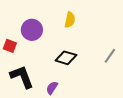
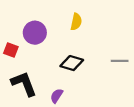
gray line: (110, 56) -> (120, 61), turned 56

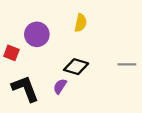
purple semicircle: (57, 96) -> (60, 86), moved

